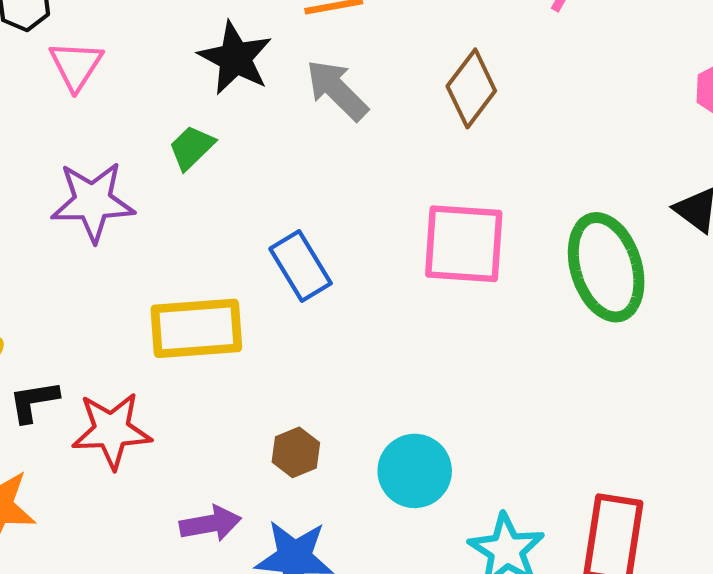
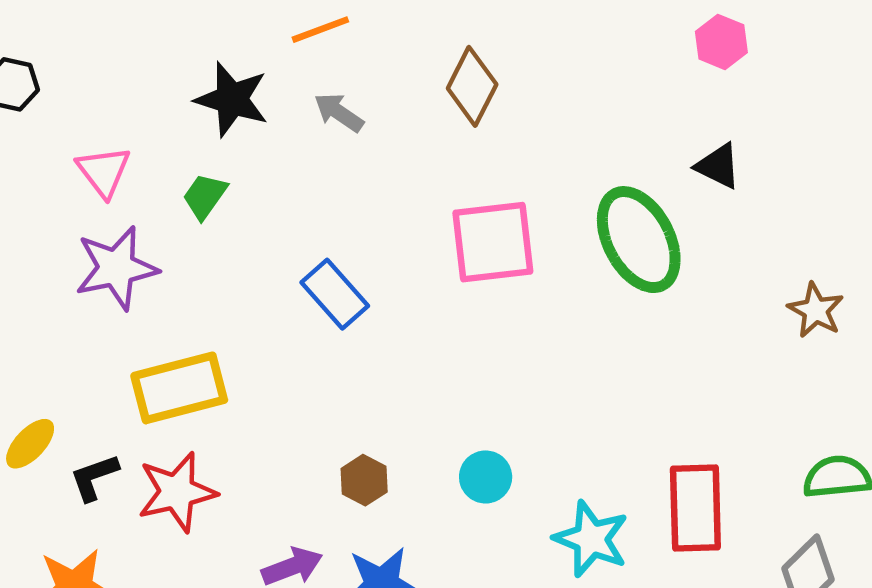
pink triangle: (76, 65) -> (104, 171), moved
gray arrow: (337, 90) -> (339, 112), size x0.7
yellow rectangle: (196, 328) -> (179, 388), moved
cyan circle: (415, 471) -> (486, 477), size x0.7

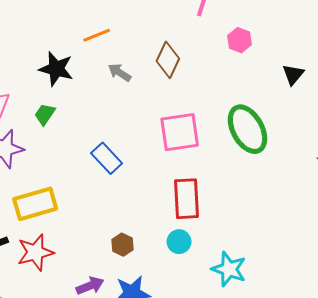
pink hexagon: (721, 42) -> (239, 40), moved
gray arrow: (339, 112) -> (120, 72), moved
black triangle: (718, 166) -> (293, 75), moved, turned 45
red rectangle: (695, 508) -> (187, 199), moved

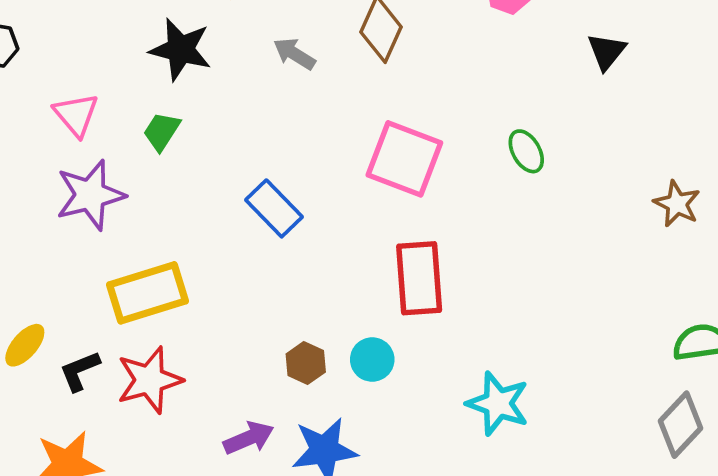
green ellipse: (247, 129) -> (526, 151), size x0.5
pink square: (180, 132) -> (404, 159), turned 30
cyan circle: (179, 242) -> (372, 360), moved

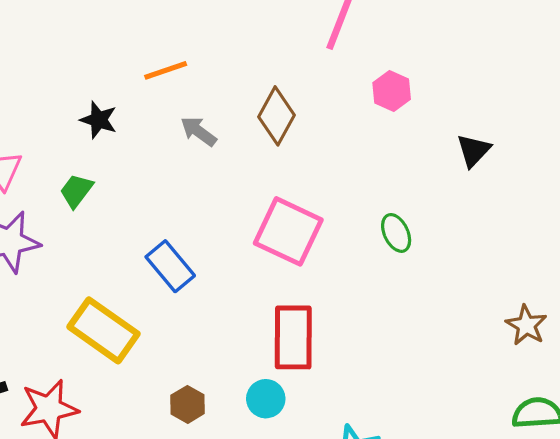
black star: (180, 49) -> (99, 120), size x0.7
brown star: (677, 204) -> (526, 325), moved
yellow rectangle: (147, 293) -> (104, 330), moved, turned 48
cyan circle: (372, 360) -> (266, 399), moved

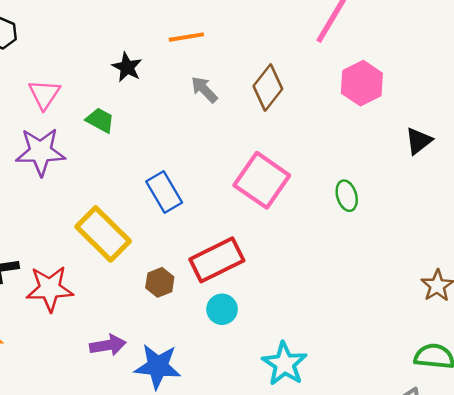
pink hexagon: (392, 91) -> (362, 83), size x1.4
green trapezoid: (76, 191) -> (100, 120), turned 72
red rectangle: (293, 337) -> (217, 260), moved, turned 54
brown hexagon: (188, 404) -> (160, 282), moved

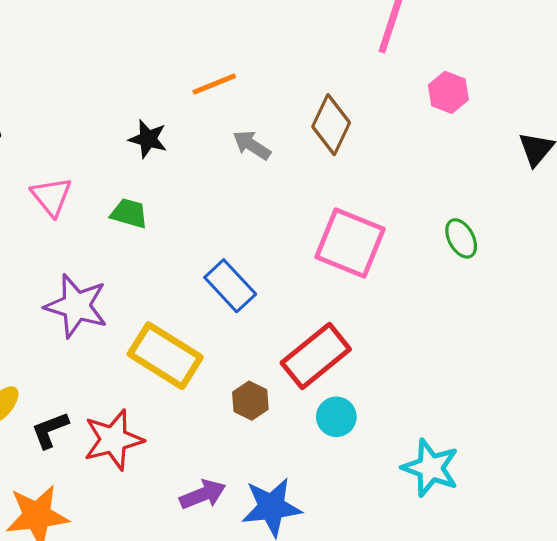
pink hexagon: (362, 83) -> (448, 92), size x0.7
purple star: (40, 152) -> (76, 306), moved, turned 30

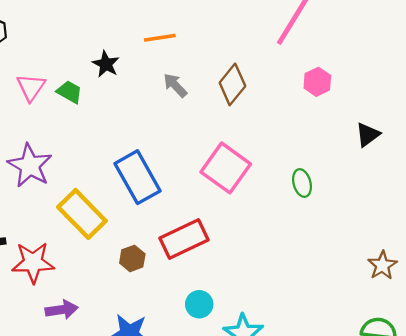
green trapezoid: (129, 213) -> (69, 92), moved
blue rectangle: (230, 286) -> (138, 177), size x1.4
cyan circle: (336, 417) -> (199, 304), moved
purple arrow: (203, 494) -> (62, 310), moved

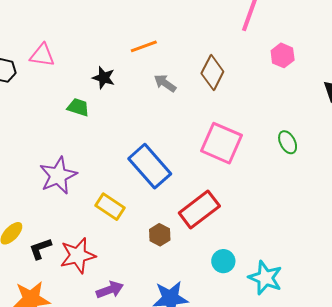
pink triangle: (31, 87) -> (42, 55), moved, turned -44
purple star: (30, 166) -> (58, 176), turned 30
yellow rectangle: (82, 214) -> (110, 207), size x0.7

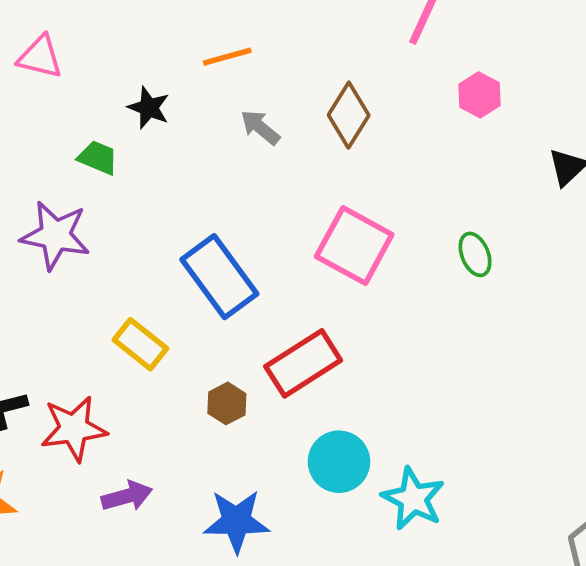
purple star: (58, 176) -> (55, 235), moved, turned 30
cyan circle: (223, 261) -> (339, 462), size x1.4

